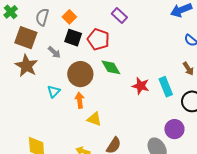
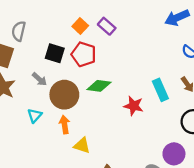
orange square: (69, 17) -> (80, 26), moved
gray arrow: (54, 52) -> (39, 79), moved
green diamond: (111, 67) -> (99, 86), turned -50
cyan rectangle: (166, 87) -> (160, 90), moved

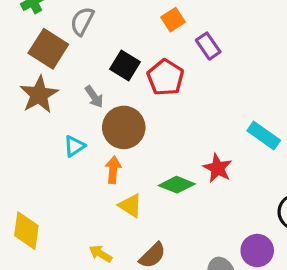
orange square: (80, 26) -> (173, 20), moved
green diamond: (99, 86) -> (177, 185), moved
cyan rectangle: (160, 90) -> (264, 136), moved, turned -45

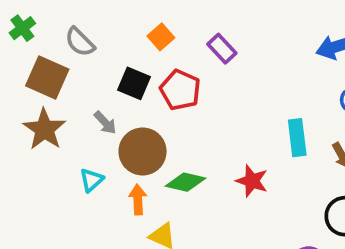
orange square: (173, 20) -> (161, 37), moved
gray semicircle: (82, 21) -> (80, 42), turned -64
cyan rectangle: (264, 136) -> (297, 138), turned 56
green diamond: (177, 185) -> (185, 182), moved

